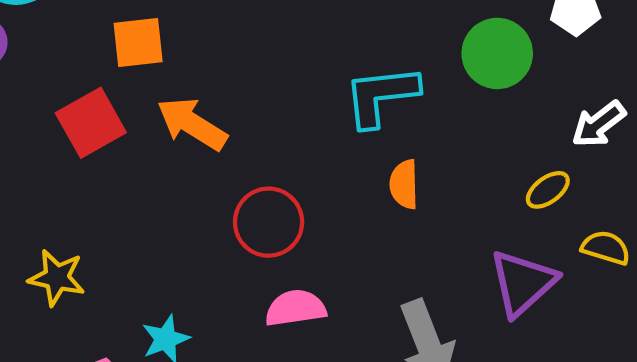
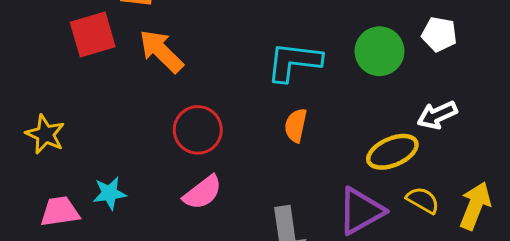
yellow ellipse: (548, 190) -> (392, 152), size x1.6
pink semicircle: (295, 308) -> (203, 192), turned 138

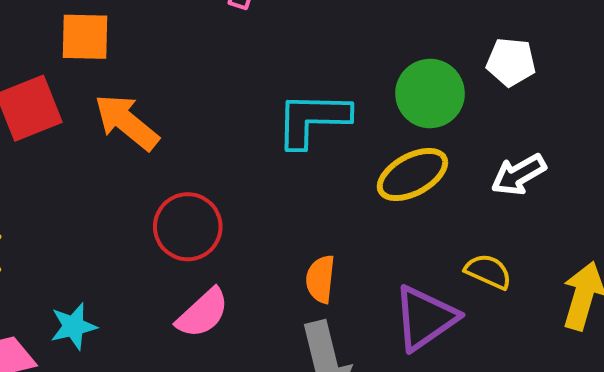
orange semicircle: (296, 125) -> (320, 279), moved
yellow ellipse: (392, 152) -> (412, 174), moved
yellow semicircle: (423, 200) -> (488, 271), moved

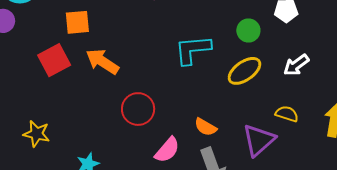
green circle: (430, 93) -> (248, 31), size x0.7
orange semicircle: (320, 279) -> (206, 127), turned -60
pink semicircle: (203, 313) -> (167, 150), moved

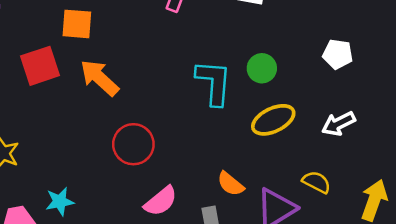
green circle: (248, 31) -> (262, 68), moved
cyan L-shape: (193, 50) -> (214, 83), turned 90
orange semicircle: (206, 127) -> (231, 184), moved

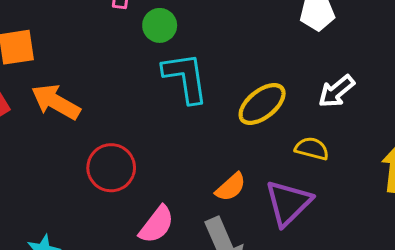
green circle: (262, 68) -> (160, 25), moved
yellow semicircle: (317, 182) -> (312, 149), moved
orange semicircle: (231, 184) -> (231, 187), turned -68

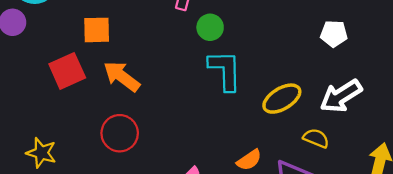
white arrow: (336, 91) -> (341, 96), size x1.4
red circle: (111, 168) -> (120, 133), moved

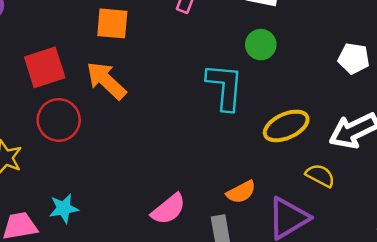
green circle: (210, 27) -> (261, 45), moved
orange square: (97, 30) -> (112, 23), moved
red circle: (120, 133) -> (59, 120), moved

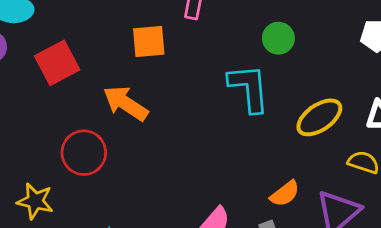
orange square: (112, 23) -> (149, 42), moved
red square: (45, 67) -> (57, 63), moved

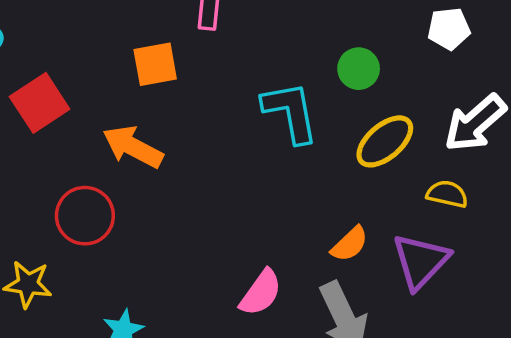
green circle: (278, 38) -> (359, 69), moved

